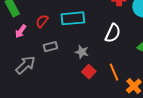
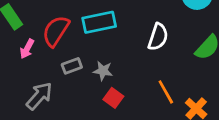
red semicircle: (42, 21) -> (56, 31), size x1.6
gray star: (82, 52) -> (103, 71), moved
red square: (89, 72) -> (113, 98), moved

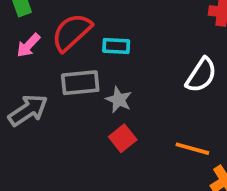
cyan rectangle: (99, 22) -> (116, 46), moved, size x0.6
gray rectangle: (72, 66) -> (80, 83), size x1.4
orange line: (166, 92) -> (192, 149), turned -60

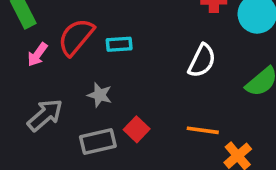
gray rectangle: (80, 83) -> (98, 141), moved
gray star: (119, 100) -> (100, 95), moved

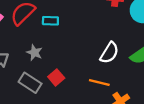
white semicircle: (202, 61) -> (109, 53), moved
gray rectangle: (98, 141) -> (30, 83), turned 40

